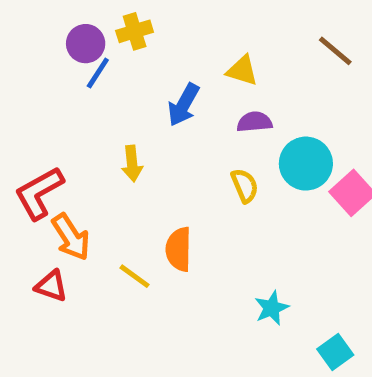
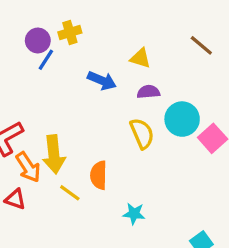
blue arrow: (184, 105) -> (102, 81), turned -96
yellow arrow: (132, 164) -> (54, 154), moved, size x1.6
yellow semicircle: (245, 186) -> (142, 133), size x1.4
cyan star: (272, 308) -> (134, 214), moved, turned 30

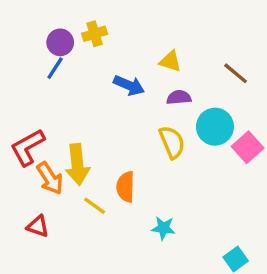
brown line: (201, 45) -> (236, 73), moved
blue line: (46, 60) -> (55, 68), moved
red triangle: (15, 199) -> (38, 226), moved

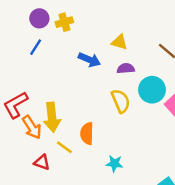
purple circle: (60, 42) -> (39, 18), moved
red triangle: (38, 226) -> (42, 162), moved

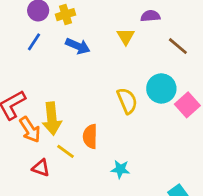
yellow triangle: (119, 42) -> (126, 36), turned 42
blue arrow: (89, 60) -> (78, 46), moved
purple semicircle: (126, 68) -> (150, 16), moved

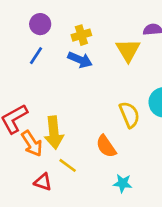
yellow cross: (66, 15) -> (81, 35), moved
yellow triangle: (126, 36) -> (128, 50), size x1.4
orange semicircle: (90, 136) -> (106, 146), moved, turned -35

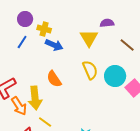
yellow cross: (81, 35) -> (44, 29), moved, turned 32
yellow semicircle: (129, 115) -> (90, 70), moved
orange semicircle: (106, 146) -> (54, 79), moved

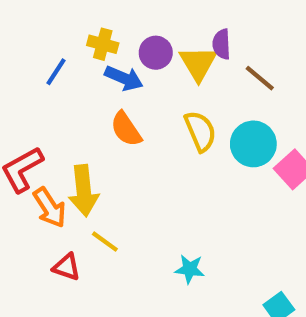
purple circle: (25, 19) -> (156, 53), moved
purple semicircle: (107, 23) -> (222, 44), moved, turned -88
brown line: (127, 45) -> (260, 78), moved
orange semicircle: (54, 79) -> (126, 129), moved

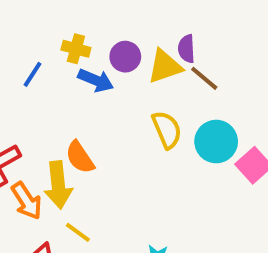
yellow triangle: (198, 63) -> (165, 66), turned 42
brown line: (260, 78) -> (204, 78), moved
orange semicircle: (126, 129) -> (80, 157), moved

